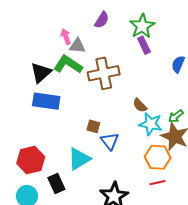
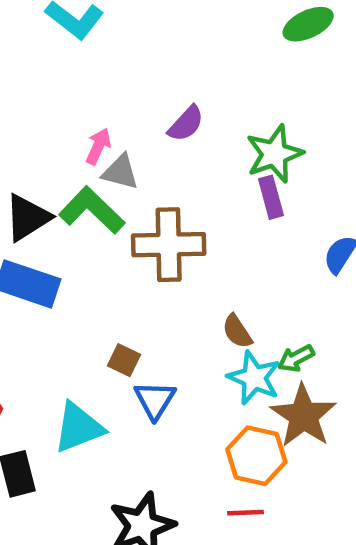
pink arrow: (66, 37) -> (98, 146), turned 35
green arrow: (176, 116) -> (296, 358), moved

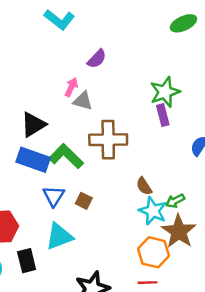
purple semicircle: (186, 124) -> (97, 59), moved
green L-shape: (92, 210) -> (66, 156), moved
blue triangle: (155, 400) -> (54, 196), moved

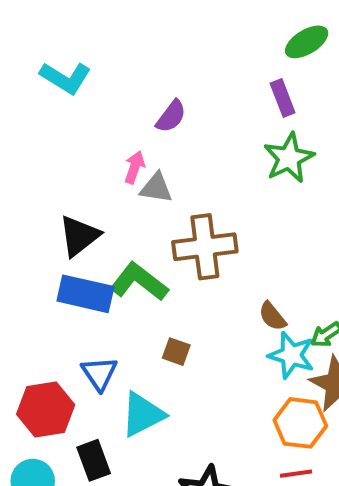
cyan L-shape: (59, 20) -> (66, 78), moved
purple rectangle: (163, 115) -> (283, 98), moved
blue triangle: (54, 196) -> (99, 373), moved

